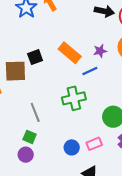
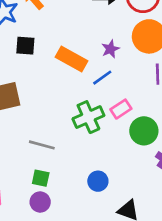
black square: (35, 57) -> (25, 46), moved, turned 35
gray line: (35, 112) -> (42, 145), turned -42
pink rectangle: (94, 144) -> (121, 109), moved

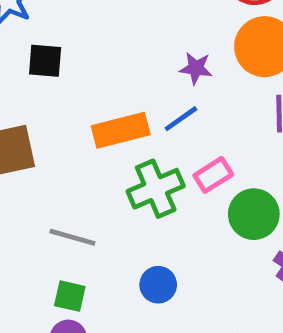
purple star: (110, 49) -> (196, 68), turned 30
orange rectangle: (72, 59) -> (121, 130), moved, turned -44
blue circle: (98, 181) -> (158, 285), moved

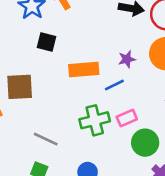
purple star: (196, 68) -> (127, 59), turned -30
orange rectangle: (121, 130) -> (84, 69), moved

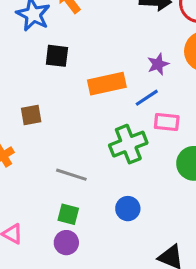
brown square: (20, 87) -> (31, 115), size x0.6
pink rectangle: (127, 118) -> (167, 122), moved, turned 36

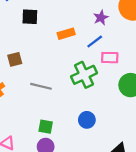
orange rectangle: (107, 84) -> (66, 34), size x0.7
gray line: (71, 175) -> (41, 86), moved

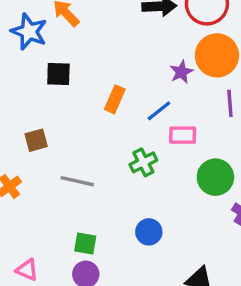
purple star: (101, 18) -> (181, 72), moved
orange rectangle: (66, 34) -> (115, 99), turned -49
green cross: (84, 75) -> (143, 162), size x0.7

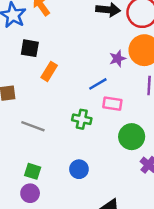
orange rectangle: (115, 99) -> (49, 71), moved
green cross: (143, 162) -> (82, 119), turned 30

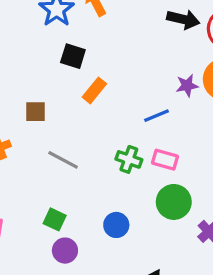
pink rectangle: (112, 104) -> (165, 160), moved
green circle: (132, 137) -> (174, 202), moved
purple circle: (30, 193) -> (65, 251), moved

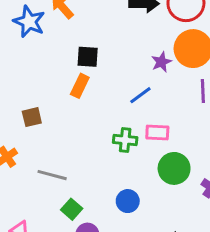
black square: (73, 56) -> (88, 57), moved
gray line: (63, 160) -> (52, 175), moved
green square: (55, 219) -> (72, 209), turned 30

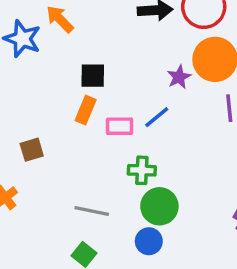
pink rectangle: (157, 133) -> (120, 126), moved
green circle: (174, 168) -> (159, 206), moved
gray line: (52, 175) -> (92, 211), moved

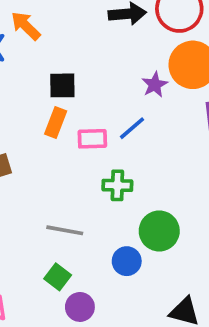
green circle: (159, 206) -> (159, 231), moved

